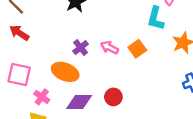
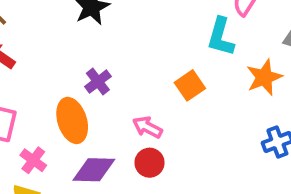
pink arrow: (109, 48) -> (147, 127), moved
orange ellipse: (65, 72) -> (72, 120), turned 50

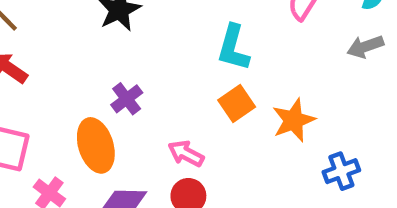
cyan L-shape: (221, 37) -> (233, 48), moved
orange star: (264, 77) -> (294, 120), moved

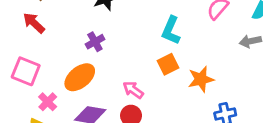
purple cross: (127, 99) -> (95, 42), moved
orange ellipse: (96, 145) -> (80, 77), turned 60

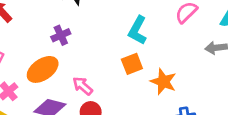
orange star: (201, 79) -> (163, 82), turned 30
pink arrow: (133, 90) -> (83, 86), moved

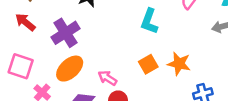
purple cross: (61, 35) -> (66, 33), moved, size x1.6
orange square: (132, 64) -> (148, 64), moved

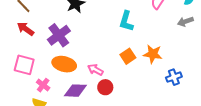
orange ellipse: (70, 69) -> (64, 64), turned 60

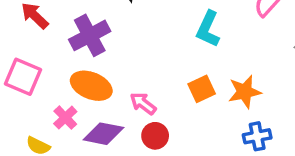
orange star: (153, 54) -> (245, 92), turned -30
blue cross: (174, 77) -> (257, 136), moved
pink cross: (43, 85) -> (65, 118), moved

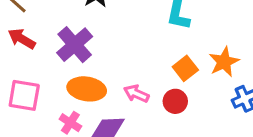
red circle: (155, 136) -> (175, 101), moved

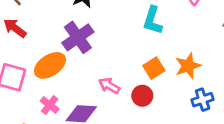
purple cross: (75, 45) -> (78, 37), moved
orange ellipse: (87, 89) -> (50, 65), moved, turned -48

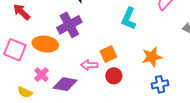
orange ellipse: (50, 65) -> (45, 44), turned 35
orange square: (154, 68) -> (108, 54), moved
pink arrow: (109, 86) -> (89, 65), turned -35

